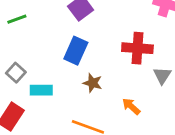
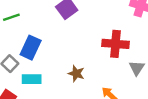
blue rectangle: (76, 51) -> (31, 48), moved

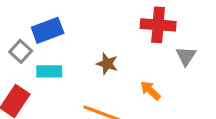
blue rectangle: (31, 48) -> (48, 30), turned 45

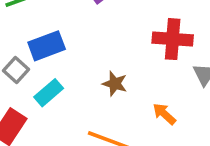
cyan rectangle: (49, 71) -> (49, 93), turned -40

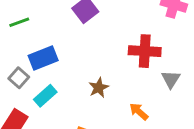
brown star: (115, 84) -> (99, 88), turned 30

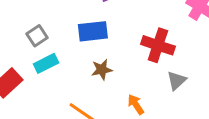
blue rectangle: (43, 58) -> (93, 31), moved
gray square: (19, 78) -> (37, 36), moved

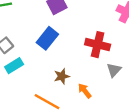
blue rectangle: (93, 31) -> (47, 38), turned -40
brown star: (102, 70) -> (62, 76), moved

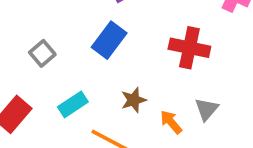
cyan rectangle: (14, 66) -> (73, 104), moved
gray triangle: (114, 70) -> (207, 109), moved

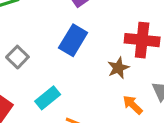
brown star: (134, 100) -> (118, 68), moved

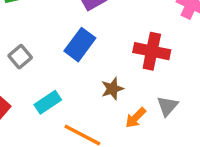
brown star: (118, 68) -> (112, 89), moved
orange arrow: (133, 105) -> (136, 118), turned -95

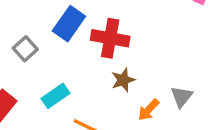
blue rectangle: (80, 45) -> (69, 24), moved
red cross: (152, 51) -> (110, 38), moved

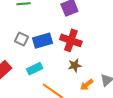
blue rectangle: (69, 24) -> (42, 41), moved, turned 30
gray square: (25, 49) -> (21, 39), turned -32

